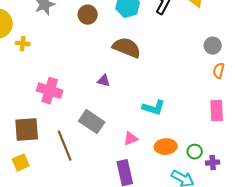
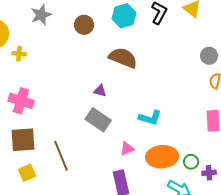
pink cross: (50, 91) -> (21, 101), moved
gray rectangle: (92, 122) -> (98, 120), moved
orange ellipse: (166, 147) -> (162, 157), size x1.4
yellow square: (21, 163) -> (27, 173), moved

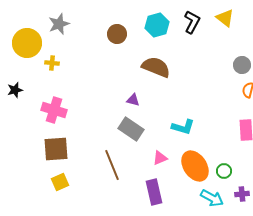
gray star: (41, 15) -> (59, 24), moved
brown line: (61, 156) -> (112, 165), moved
orange ellipse: (162, 157) -> (195, 166), turned 60
purple cross: (209, 173) -> (242, 194), moved

